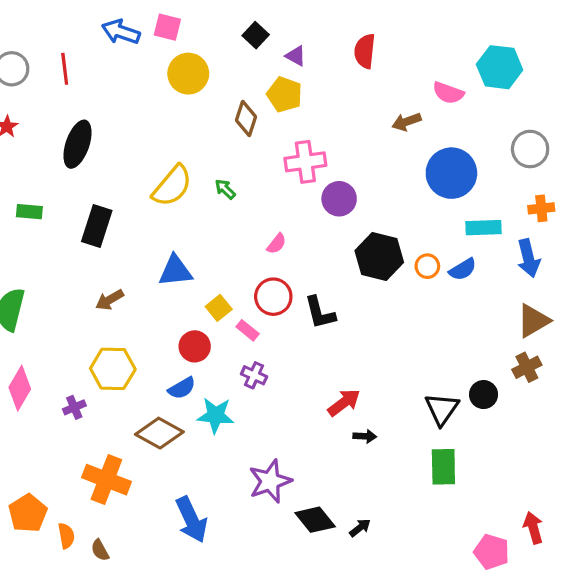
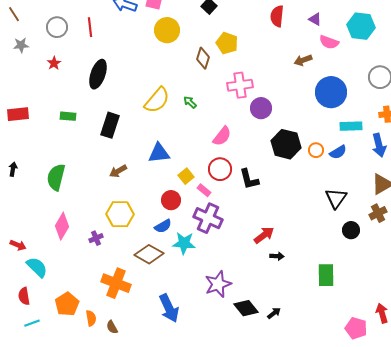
purple triangle: (296, 56) -> (315, 19), moved
pink semicircle: (277, 244) -> (222, 136), size x1.5
purple cross: (254, 375) -> (208, 218), size x1.8
black triangle: (442, 409) -> (336, 198), moved

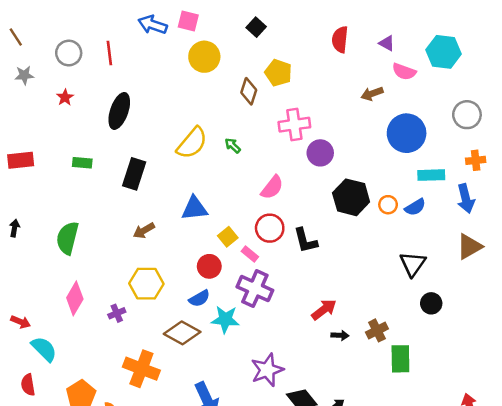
brown cross: (378, 213) -> (377, 330), moved

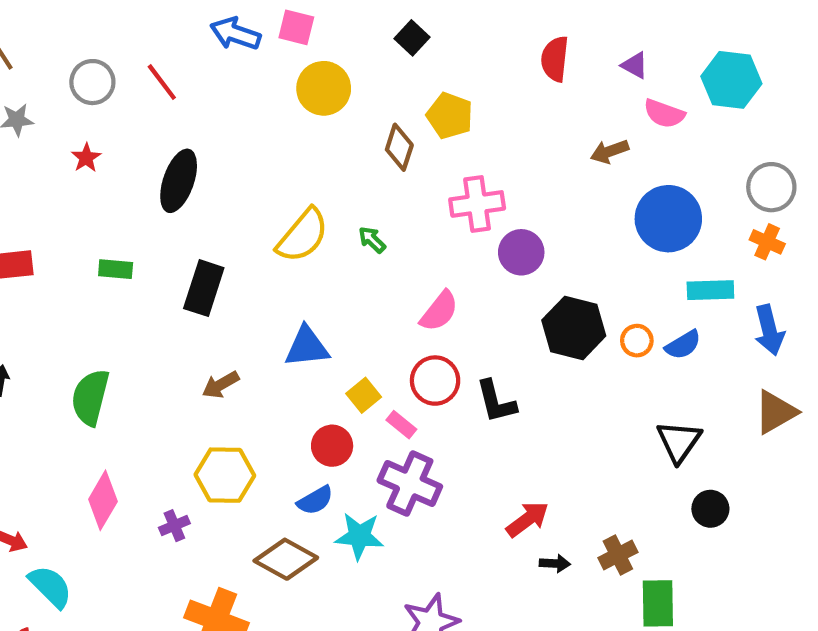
red line: (109, 53) -> (162, 82), turned -30
orange cross: (476, 160) -> (767, 242), moved, turned 30

